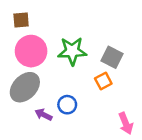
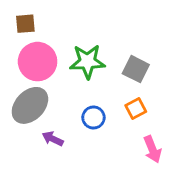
orange square: (103, 81) -> (136, 108), moved
blue circle: (67, 105) -> (93, 118), moved

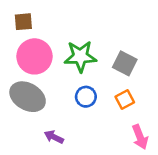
gray ellipse: (30, 105) -> (28, 97), turned 76
blue circle: (93, 118) -> (86, 97), moved
purple arrow: (53, 139) -> (54, 137), moved

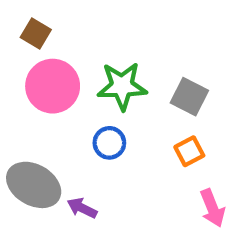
brown square: (23, 22) -> (36, 33), turned 36
gray ellipse: (28, 97) -> (34, 185), moved
blue circle: (86, 97) -> (109, 143), moved

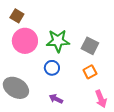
purple arrow: (82, 208) -> (56, 99), moved

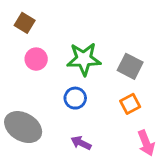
pink circle: (25, 41) -> (36, 59), size x0.6

